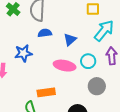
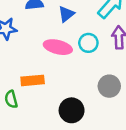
gray circle: (97, 86) -> (109, 86), moved

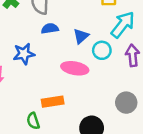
cyan circle: (88, 43) -> (102, 50), moved

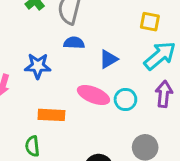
cyan circle: (102, 50) -> (125, 99), moved
orange rectangle: (53, 102) -> (51, 115), moved

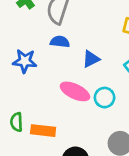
orange rectangle: (51, 115) -> (43, 131), moved
green semicircle: (32, 146) -> (16, 122), moved

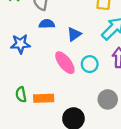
pink ellipse: (75, 91) -> (65, 63), turned 35

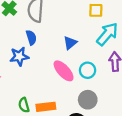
blue semicircle: (47, 24) -> (31, 38), moved, turned 80
gray circle: (108, 99) -> (88, 100), moved

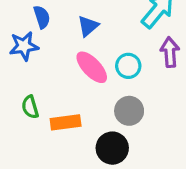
blue triangle: (70, 43) -> (88, 26), moved
green semicircle: (24, 105) -> (30, 107), moved

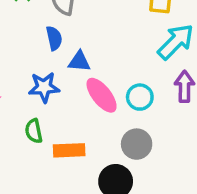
blue triangle: (88, 26) -> (79, 61), moved, turned 40
blue star: (24, 46) -> (44, 87), moved

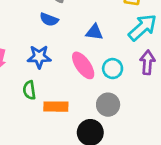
blue semicircle: (54, 38) -> (49, 19), turned 120
blue triangle: (79, 61) -> (94, 32), moved

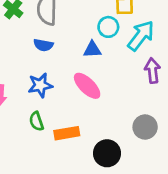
cyan circle: (113, 69) -> (108, 27), moved
gray circle: (108, 105) -> (145, 127), moved

